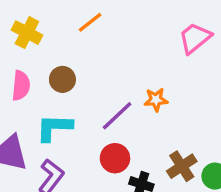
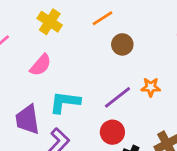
brown circle: (62, 79) -> (122, 44), moved
pink semicircle: (21, 86) -> (41, 65), turned 30

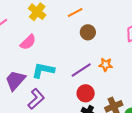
purple trapezoid: (27, 119) -> (15, 80), turned 45
red circle: (112, 132) -> (86, 93), moved

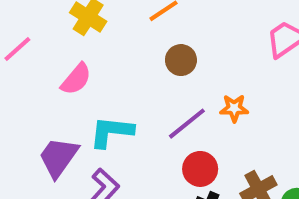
brown circle: (88, 32) -> (181, 60), moved

